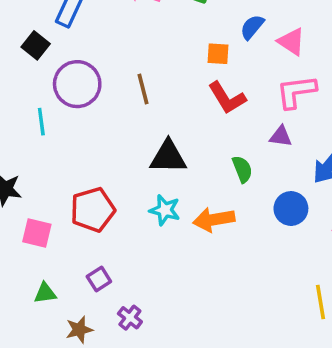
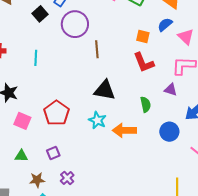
purple circle: (77, 84) -> (75, 24), moved
red pentagon: (93, 210) -> (56, 113), turned -30

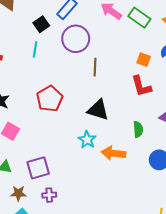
cyan line: (36, 58) -> (35, 49), moved
red pentagon: (56, 113) -> (50, 99), moved
purple square: (53, 153) -> (38, 168), size x1.6
purple cross: (67, 178) -> (49, 195), turned 32

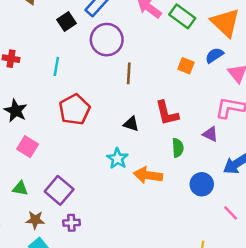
cyan line: (35, 49) -> (56, 66), moved
red L-shape: (141, 86) -> (167, 113), moved
black triangle: (98, 110) -> (131, 124), size x0.6
purple square: (38, 168) -> (59, 190), turned -35

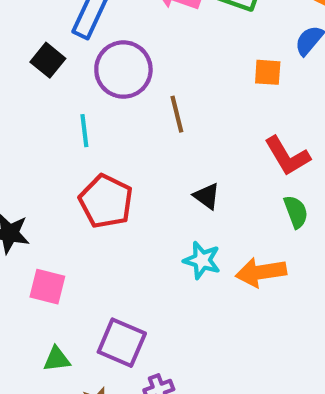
cyan line: (56, 66) -> (84, 131), moved
red L-shape: (167, 113) -> (287, 156), moved
black triangle: (131, 124) -> (207, 196), turned 35

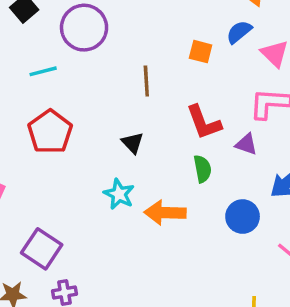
brown line: (177, 114) -> (146, 81), moved
cyan line: (84, 131) -> (43, 71), turned 72

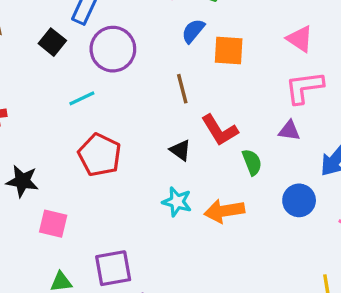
blue semicircle: (239, 32) -> (193, 31), moved
orange square: (201, 52) -> (229, 51), size x1.4
red L-shape: (204, 122) -> (220, 130), moved
purple square: (42, 249) -> (113, 268), turned -33

